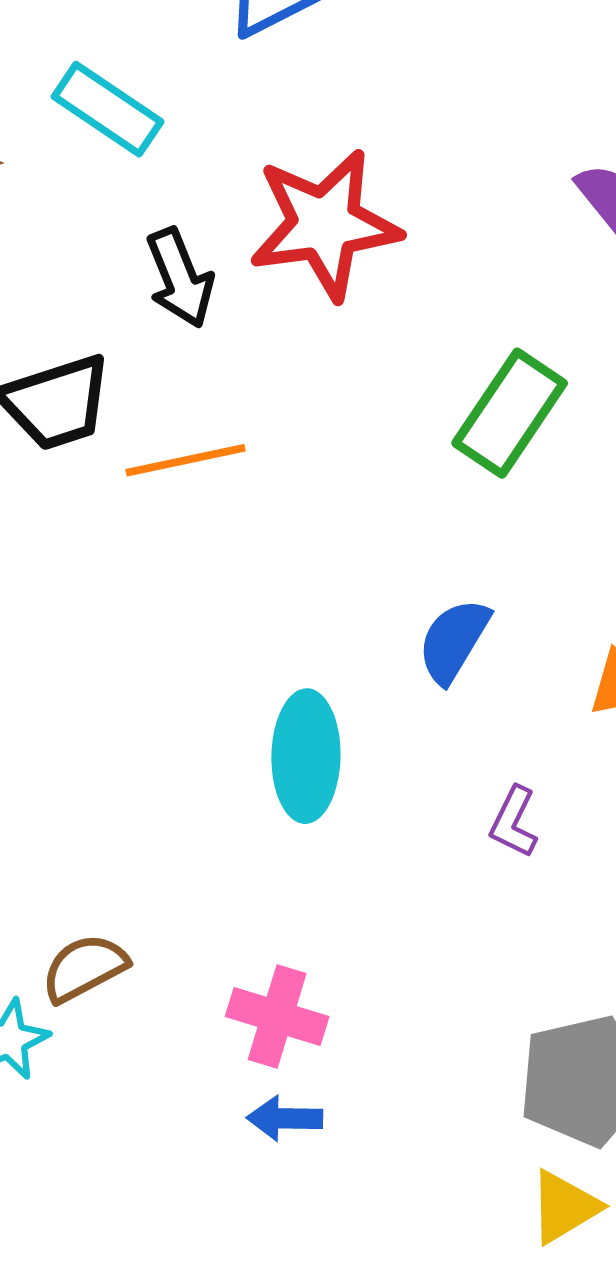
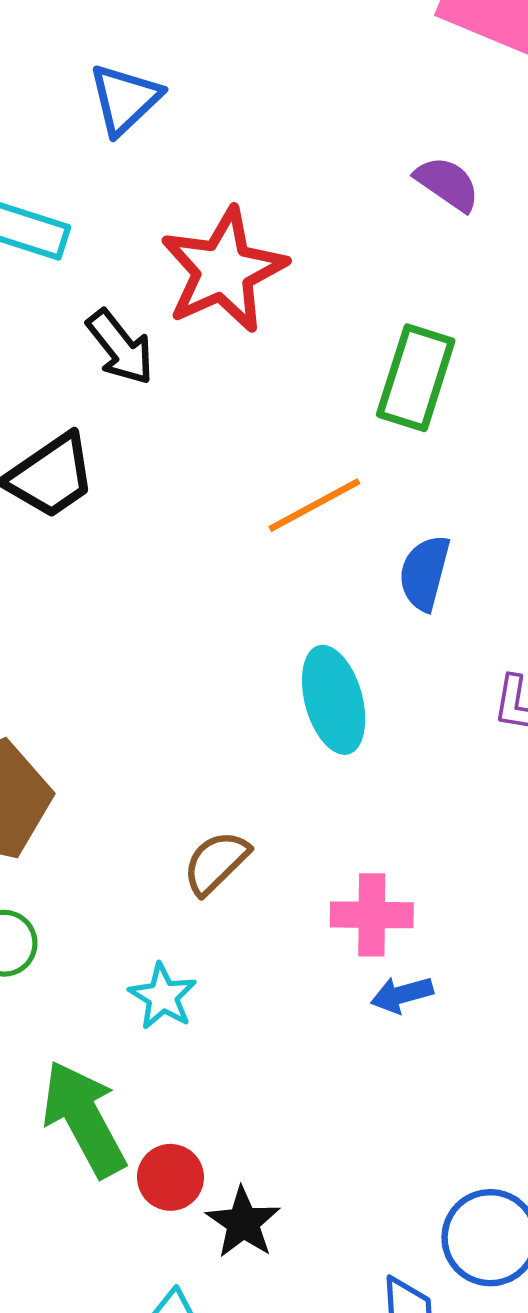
orange line: (185, 460) -> (314, 505), moved
brown semicircle: (84, 968) -> (216, 863), moved

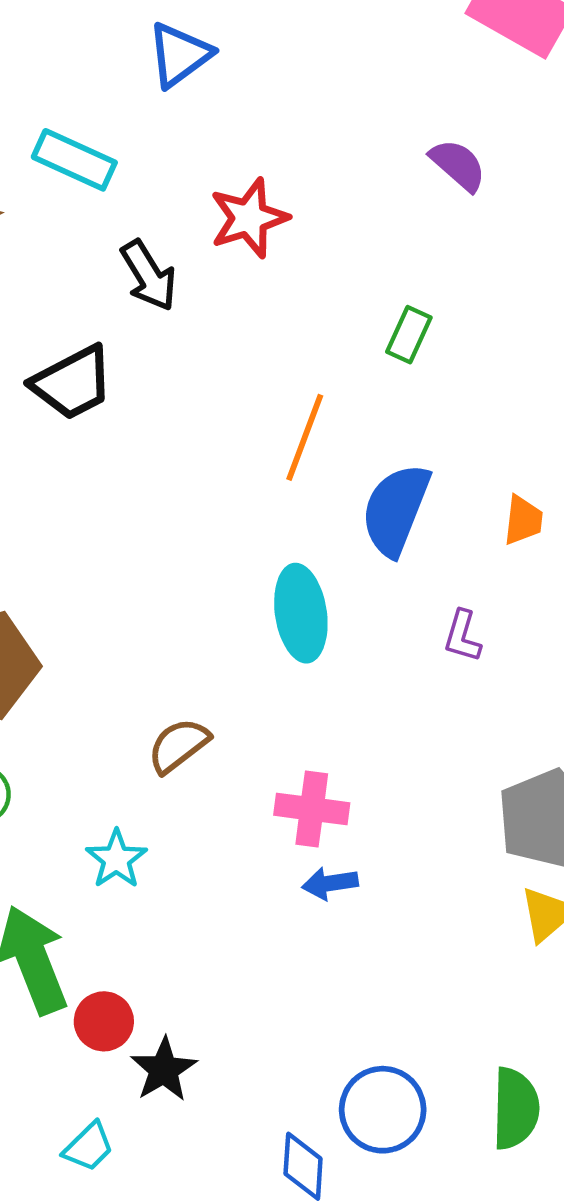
red star: (223, 270) -> (249, 218), size x0.7
green rectangle: (416, 378) -> (409, 335), size x0.6
orange line: (314, 505) -> (305, 437), turned -48
blue semicircle: (425, 573) -> (396, 510), size x1.4

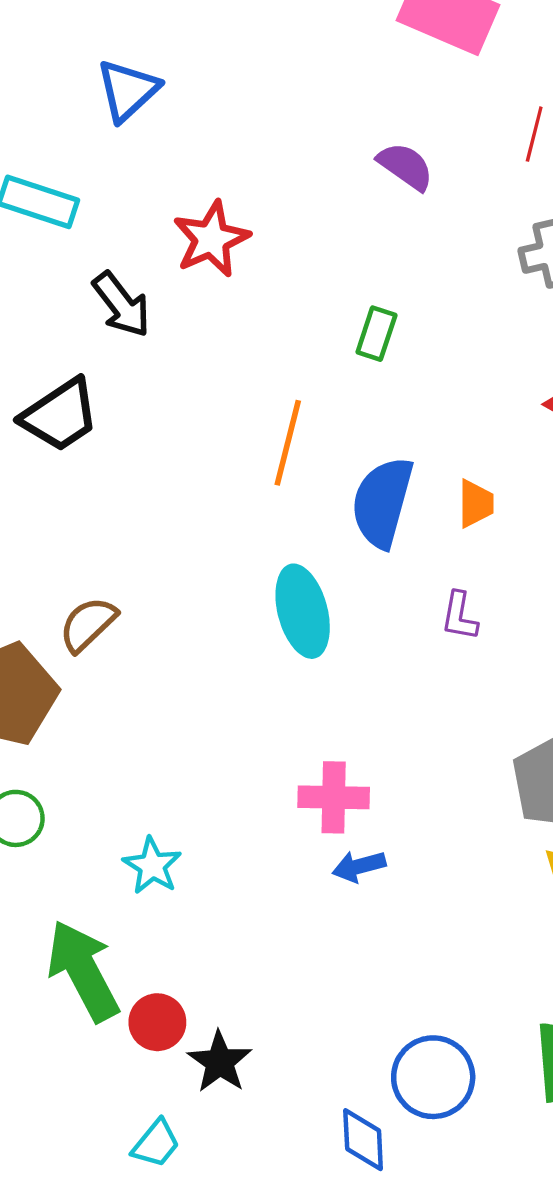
orange trapezoid: (523, 520) -> (476, 504), moved
brown semicircle: (178, 746) -> (88, 624), moved

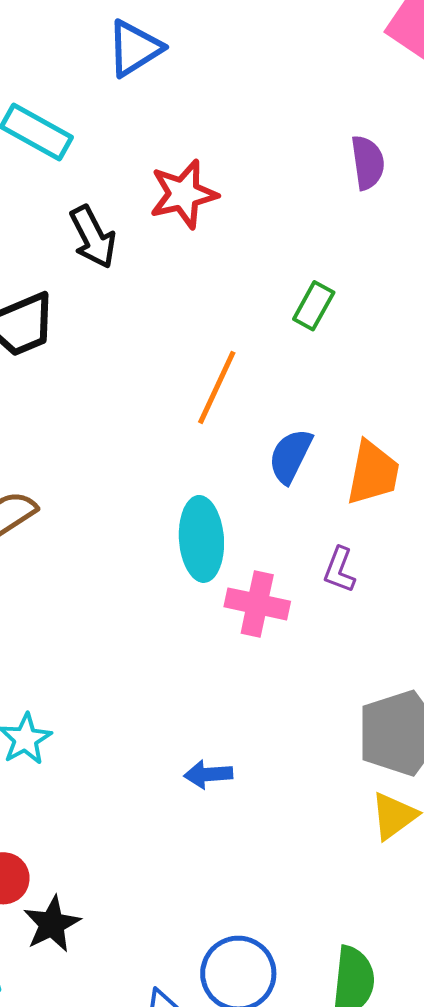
purple semicircle: (406, 166) -> (368, 163), turned 36
blue semicircle: (382, 502) -> (290, 456), size x0.7
orange trapezoid: (476, 504) -> (373, 473), size x1.5
pink cross: (334, 797) -> (257, 604), moved

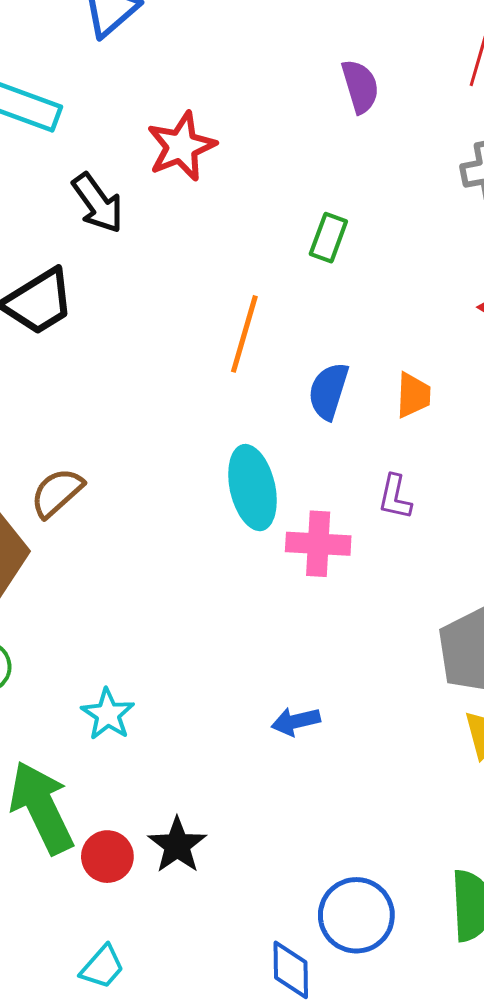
orange trapezoid: (373, 473) -> (413, 395), size x0.7
black star: (52, 924) -> (177, 845), moved

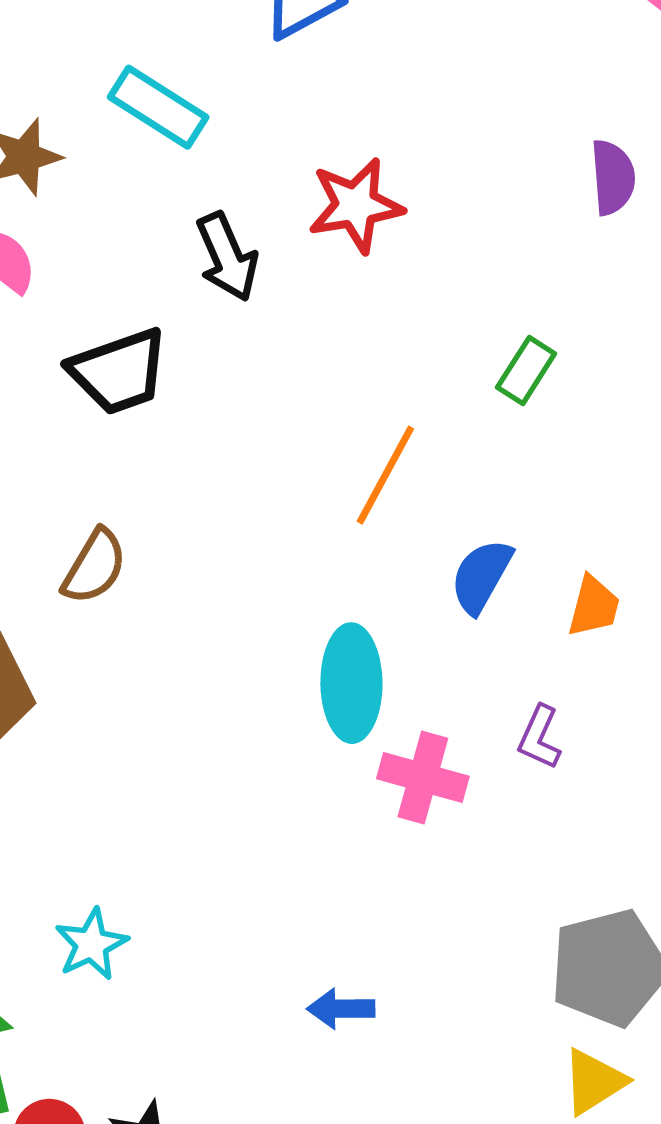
brown semicircle: (57, 493) -> (94, 567), moved, turned 150

